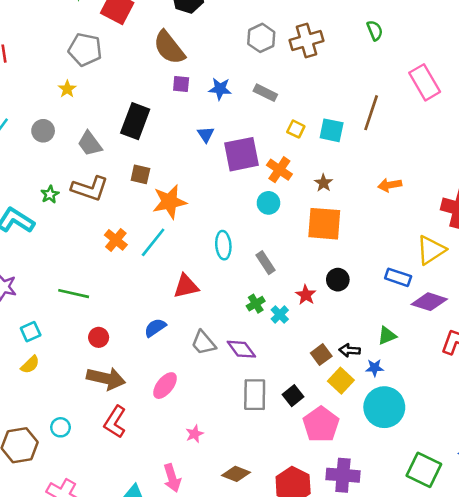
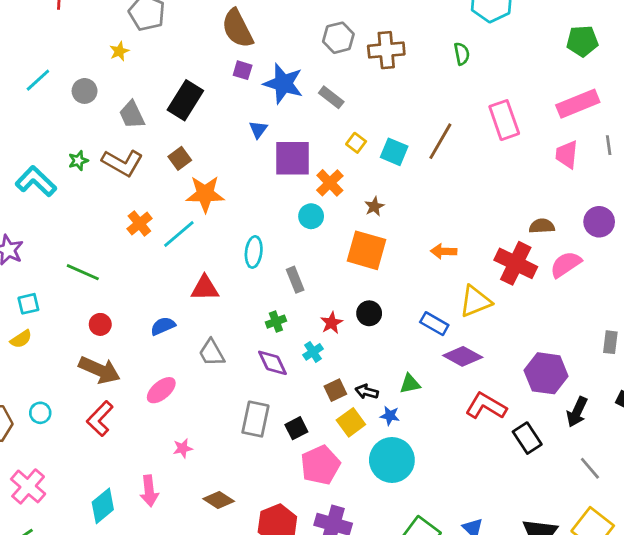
blue star: (220, 89) -> (283, 84), size x1.6
brown square: (140, 174) -> (180, 158), turned 30
orange arrow: (390, 185) -> (444, 251), moved
cyan cross: (280, 315) -> (313, 352), moved
purple diamond: (241, 349) -> (272, 363), moved

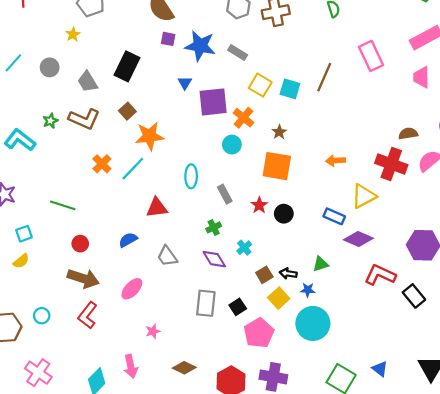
yellow square: (356, 143) -> (260, 85), size x1.5
red star: (332, 323) -> (259, 205), moved

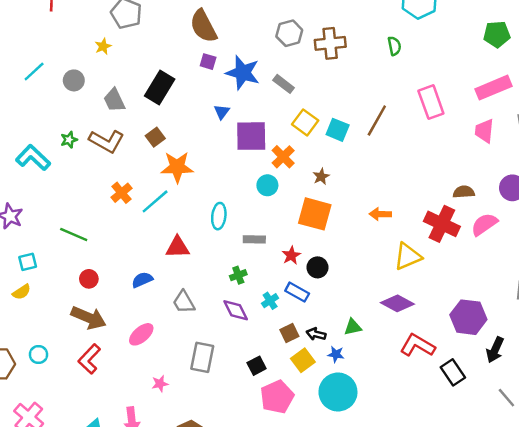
gray rectangle: (225, 194) -> (254, 239), turned -66
blue rectangle: (334, 216) -> (297, 292), moved
gray rectangle: (206, 303) -> (202, 357), moved

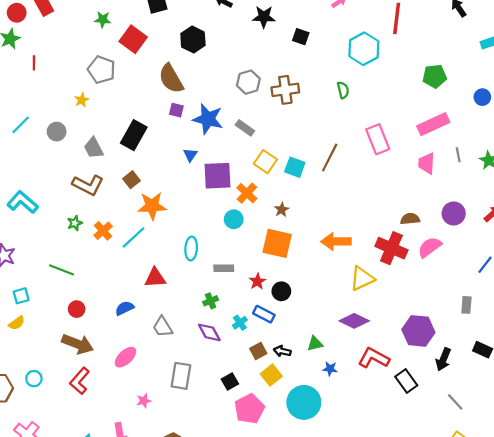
green star: (69, 140) -> (75, 223), moved
orange arrow: (380, 214) -> (336, 241), size x1.5
blue star: (336, 354) -> (330, 369), moved

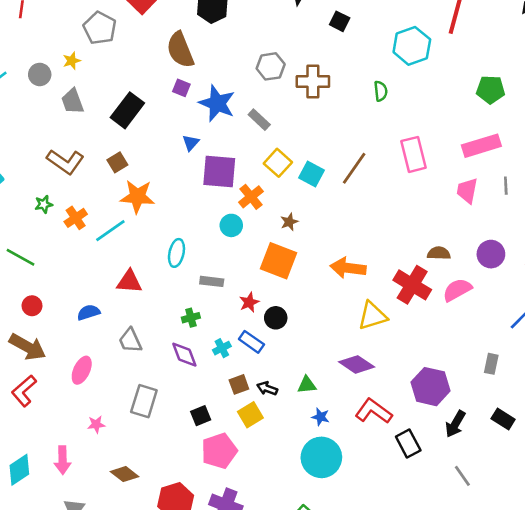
gray circle: (57, 132) -> (40, 74), moved
gray trapezoid: (94, 148) -> (72, 101), moved
pink ellipse: (125, 357) -> (82, 370), turned -30
cyan circle: (304, 402) -> (321, 457), moved

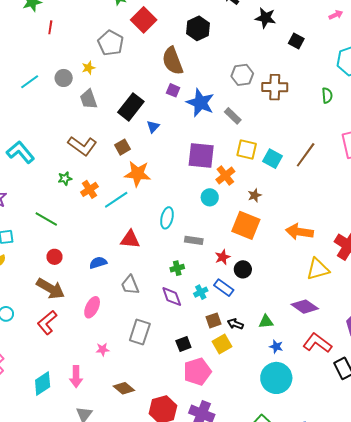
blue triangle: (191, 143) -> (153, 127), moved
yellow square: (278, 163) -> (247, 150), turned -30

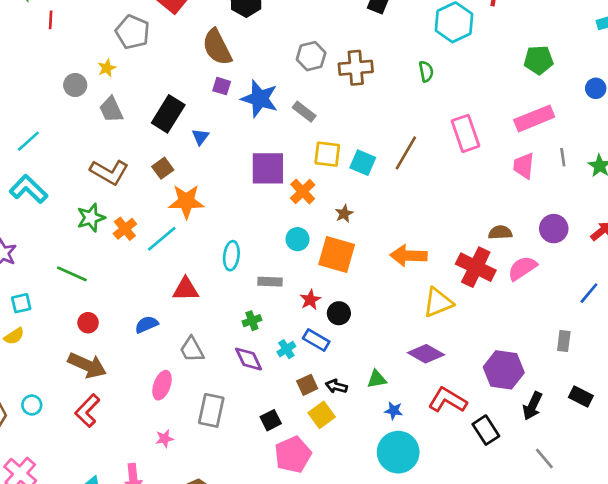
cyan line: (30, 82) -> (28, 141), moved
green star: (65, 178) -> (91, 218), size x1.5
cyan circle: (210, 197) -> (297, 239), moved
pink ellipse: (92, 307) -> (162, 385), moved

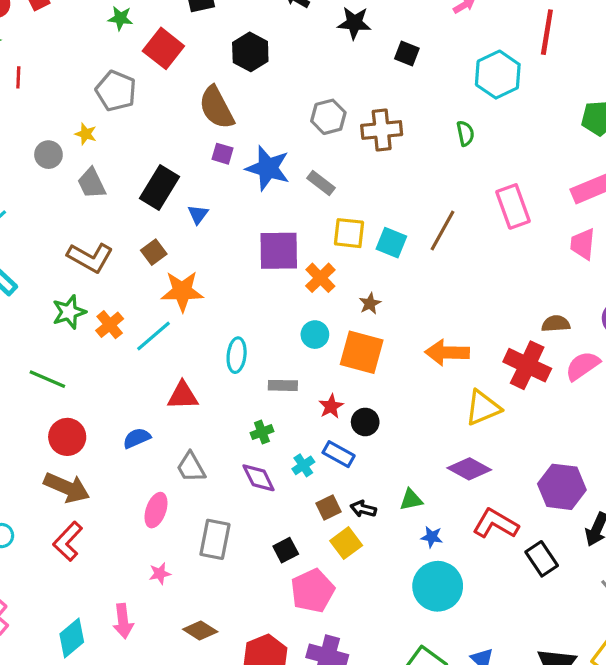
yellow star: (107, 68) -> (86, 134), turned -30
red circle: (88, 323) -> (67, 437), size x1.5

